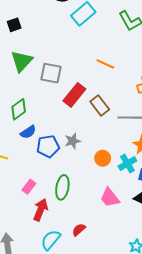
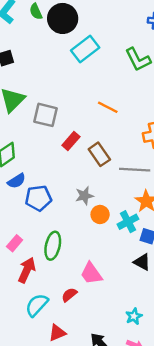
red rectangle: (74, 95) -> (71, 141), size x0.7
gray star: (73, 141) -> (84, 196), moved
pink trapezoid: (110, 198) -> (91, 273), moved

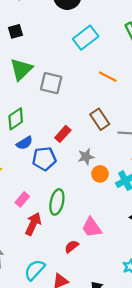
cyan rectangle: (85, 49) -> (86, 38), moved
red rectangle: (71, 141) -> (63, 134), moved
cyan semicircle: (37, 305) -> (35, 270), moved

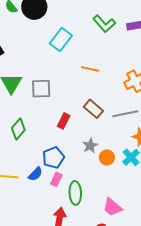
red rectangle: (63, 134) -> (64, 121), moved
blue semicircle: (24, 143) -> (35, 174), moved
pink rectangle: (22, 199) -> (56, 179), moved

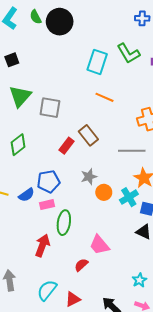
cyan rectangle: (61, 40) -> (97, 62), moved, turned -30
brown rectangle: (93, 109) -> (88, 135), moved
pink rectangle: (56, 179) -> (47, 205), turned 40

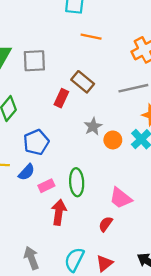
blue pentagon: (48, 181) -> (36, 142), moved
blue semicircle: (27, 195) -> (27, 172), moved
pink rectangle: (47, 205) -> (46, 186), moved

